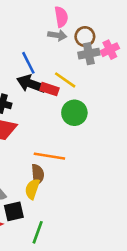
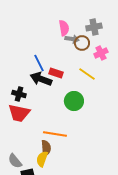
gray arrow: (57, 35) -> (72, 39), moved
gray cross: (89, 54) -> (94, 27), moved
yellow line: (65, 80) -> (87, 74), moved
red rectangle: (49, 89) -> (56, 73), moved

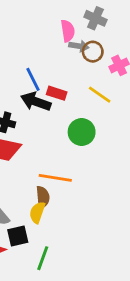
gray cross: (94, 27) -> (95, 18), moved, turned 35

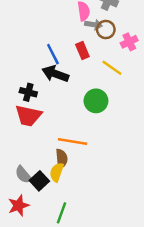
red rectangle: (57, 93) -> (82, 50), moved, turned 49
black square: (18, 236) -> (39, 181), moved, turned -30

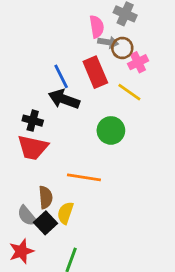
pink cross: (129, 42) -> (138, 62), moved
red rectangle: (82, 50) -> (95, 72), size x1.5
brown semicircle: (62, 159) -> (46, 197), moved

